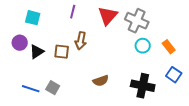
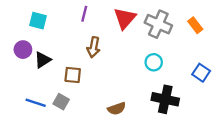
cyan circle: (143, 46) -> (154, 62), moved
orange rectangle: (169, 47) -> (195, 25), moved
brown square: (62, 52) -> (73, 75), moved
blue square: (174, 75) -> (201, 73), moved
brown semicircle: (101, 81) -> (117, 109), moved

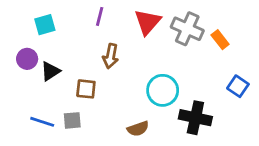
cyan square: (38, 21) -> (45, 25), turned -30
orange rectangle: (195, 25) -> (220, 40), moved
cyan circle: (154, 62) -> (163, 90), moved, size x1.5
gray square: (61, 102) -> (72, 120), turned -35

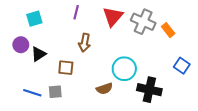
brown semicircle: (138, 129) -> (104, 89), moved

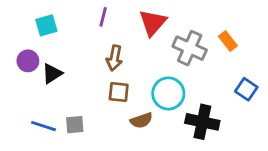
gray cross: (143, 22) -> (190, 48), moved
brown square: (66, 68) -> (119, 92), moved

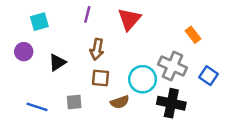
gray cross: (190, 48) -> (173, 66), moved
black triangle: (52, 74) -> (57, 62), moved
gray square: (75, 125) -> (74, 102), moved

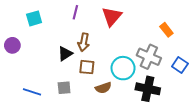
purple circle: (24, 52) -> (12, 45), moved
black triangle: (57, 62) -> (65, 54), moved

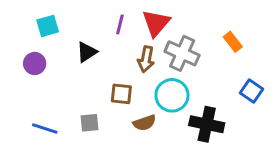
purple line: (75, 12) -> (120, 24), moved
brown arrow: (84, 42) -> (146, 59), moved
purple circle: (12, 45) -> (35, 64), moved
black triangle: (65, 54) -> (87, 52), moved
gray cross: (149, 57) -> (182, 53), moved

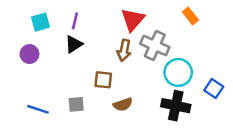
purple line: (120, 24) -> (75, 21), moved
orange rectangle: (233, 42) -> (190, 16), moved
blue square: (252, 91) -> (214, 88), moved
cyan circle: (172, 95) -> (178, 72), moved

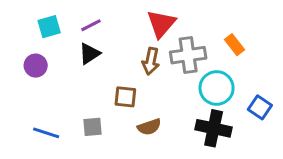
orange rectangle: (190, 16) -> (234, 45), moved
purple line: (75, 21) -> (91, 25), turned 49
gray cross: (155, 45) -> (188, 55), turned -32

